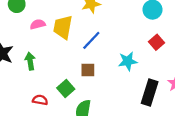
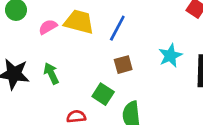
yellow trapezoid: (63, 27) -> (79, 22), turned 110
cyan star: (128, 61) -> (170, 56), moved

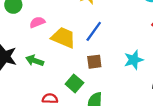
yellow trapezoid: (79, 22) -> (63, 38), moved
green arrow: (51, 73) -> (35, 61), turned -54

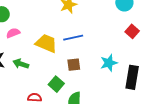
pink semicircle: (37, 22) -> (13, 33), moved
blue line: (94, 31) -> (73, 38), turned 42

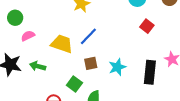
blue line: (73, 38) -> (88, 36), turned -30
cyan star: (109, 63) -> (117, 67), moved

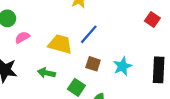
brown square: (91, 63) -> (93, 64), turned 32
green arrow: (38, 66) -> (46, 73), moved

